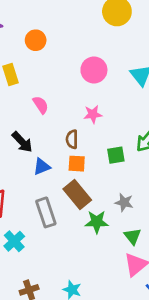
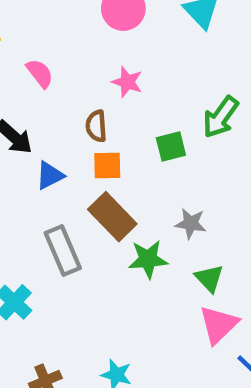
pink star: (93, 114) -> (127, 82), turned 30

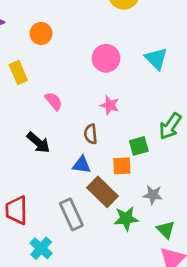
orange square: (107, 166) -> (122, 166), moved
blue triangle: (50, 175) -> (82, 165), moved, turned 36

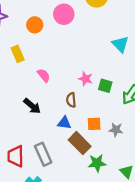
pink circle: (106, 58) -> (64, 14), moved
green square: (139, 146) -> (105, 86), moved, turned 32
gray star: (153, 195) -> (116, 130), moved
gray rectangle: (71, 214) -> (43, 154), moved

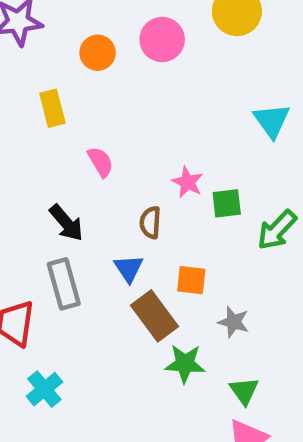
green square: (105, 86) -> (227, 203), turned -32
blue triangle: (64, 123) -> (129, 269), turned 40
gray star: (116, 130) -> (233, 322), moved
gray rectangle: (43, 154) -> (64, 284), moved

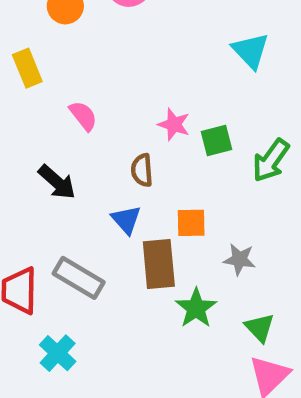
gray rectangle: (64, 284) -> (79, 278), moved, turned -36
brown rectangle: (154, 316) -> (159, 264), turned 39
green star: (185, 364) -> (196, 308), turned -30

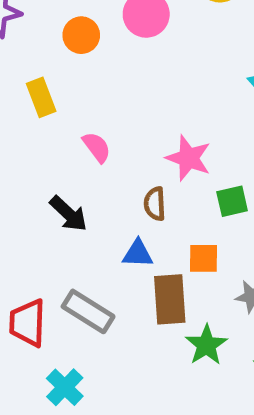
pink star: (174, 124) -> (188, 158), size x1.4
green square: (216, 140) -> (232, 201), moved
blue triangle: (126, 220) -> (138, 254), turned -48

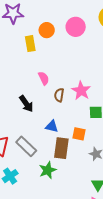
yellow rectangle: (41, 97) -> (30, 44), moved
brown semicircle: (155, 204) -> (59, 95), moved
green star: (206, 345) -> (48, 170), moved

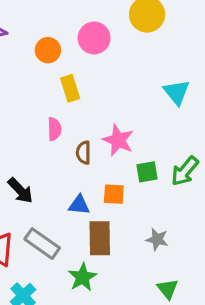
yellow rectangle: (30, 44) -> (70, 88), moved
pink semicircle: (44, 78) -> (54, 129), turned 32
black arrow: (26, 104) -> (20, 191), moved
orange square: (79, 134) -> (114, 194), moved

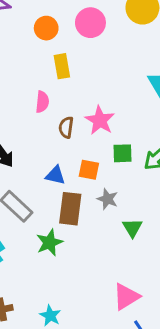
gray star: (157, 239) -> (107, 199), moved
green triangle: (168, 289) -> (132, 228), moved

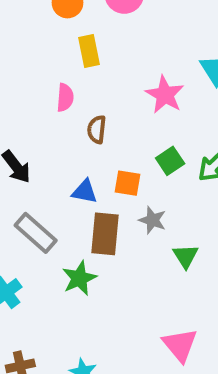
pink star: (100, 120) -> (165, 95), moved
green square: (122, 153) -> (170, 161), turned -30
pink triangle: (126, 297) -> (180, 345), turned -36

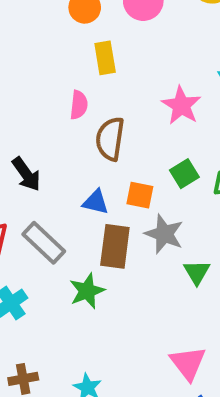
brown semicircle: (97, 129) -> (110, 139), size x1.5
gray star: (152, 220) -> (164, 234), size x1.4

